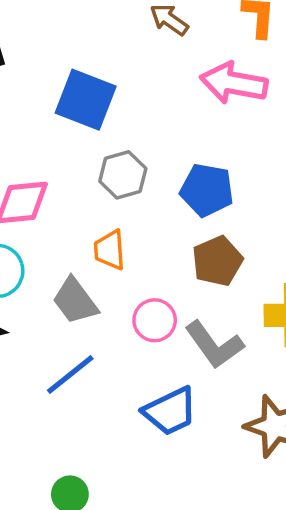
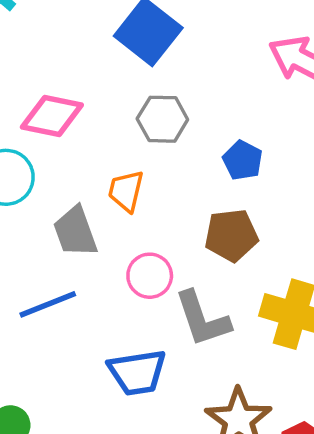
blue pentagon: (207, 190) -> (243, 160), size x0.7

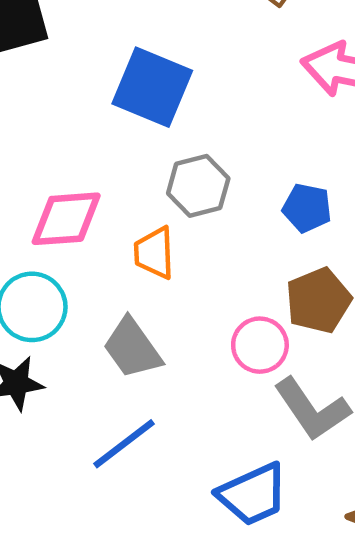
orange trapezoid: (126, 191) -> (154, 253), moved
pink circle: (150, 276) -> (260, 345), moved

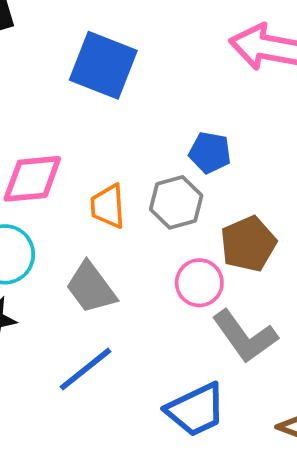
gray hexagon: (198, 186) -> (176, 202), moved
blue pentagon: (307, 208) -> (210, 153), moved

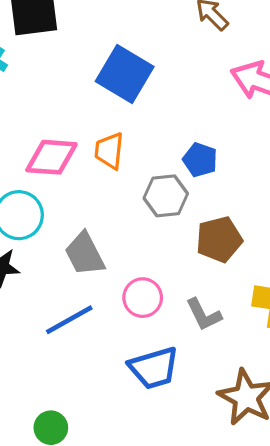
orange trapezoid: (108, 206) -> (109, 151), moved
pink circle: (199, 283) -> (143, 298), moved
gray L-shape: (245, 336) -> (204, 315), size x0.7

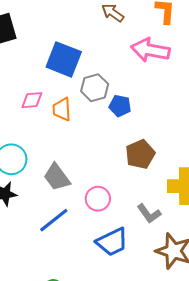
pink diamond: (51, 157) -> (32, 100), moved, size x0.7
gray hexagon: (166, 196) -> (95, 88), moved
gray L-shape: (204, 315) -> (149, 214), moved

